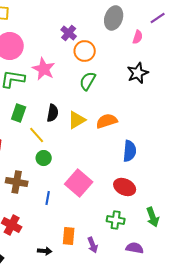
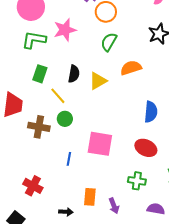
pink star: (44, 69) -> (65, 30), turned 30
orange semicircle: (107, 121) -> (131, 68), moved
brown cross: (17, 182) -> (39, 127), moved
pink square: (79, 183) -> (100, 144), turned -32

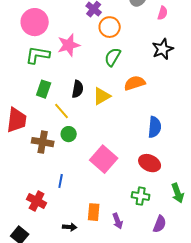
pink square: (100, 144) -> (104, 159), turned 32
blue line: (69, 159) -> (61, 181), moved
purple semicircle: (156, 209) -> (160, 224), turned 102

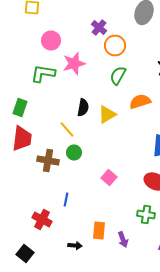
pink circle: (35, 22) -> (51, 40), moved, size x0.7
green rectangle: (44, 89) -> (20, 108), moved
pink square: (104, 159) -> (109, 178), size x0.6

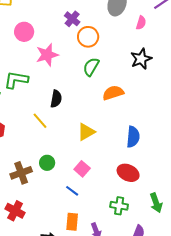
green L-shape: (43, 74) -> (16, 80), moved
yellow triangle: (107, 114) -> (86, 132), moved
green circle: (74, 152) -> (47, 163), moved
brown cross: (48, 160) -> (21, 173), moved, turned -30
blue line: (66, 200) -> (72, 191), moved, turned -64

